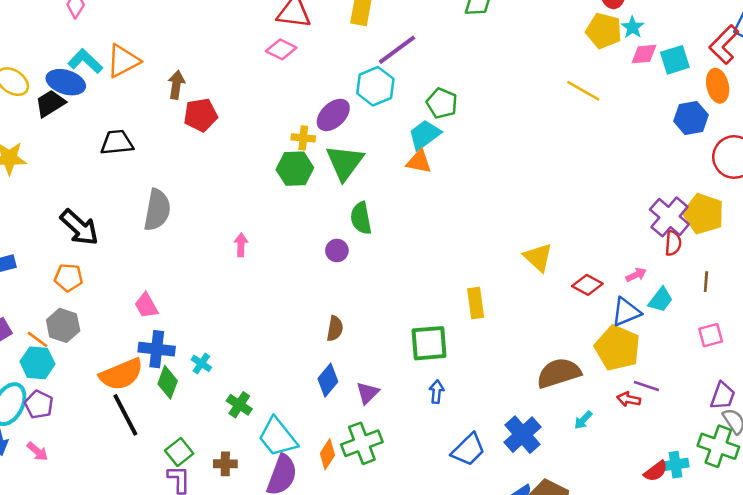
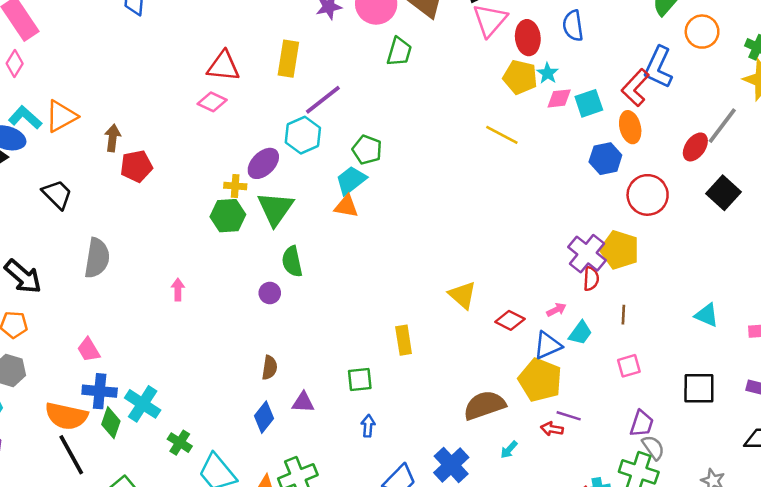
black trapezoid: (117, 142) -> (57, 194), turned 52
green square: (429, 343) -> (360, 380), size x0.7
cyan cross: (201, 363) -> (143, 404), size x1.8
orange semicircle: (121, 374) -> (66, 416), turned 36
purple triangle: (367, 393) -> (303, 402), moved, turned 50

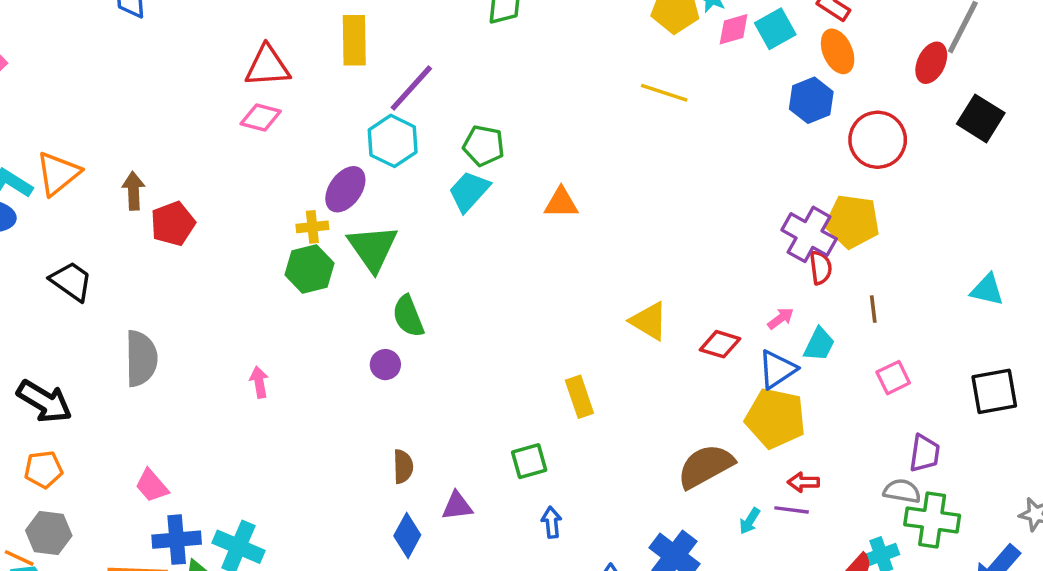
orange triangle: (346, 206) -> (561, 203), moved
purple line: (569, 416) -> (792, 510), moved
gray semicircle: (653, 448) -> (902, 491), moved, turned -35

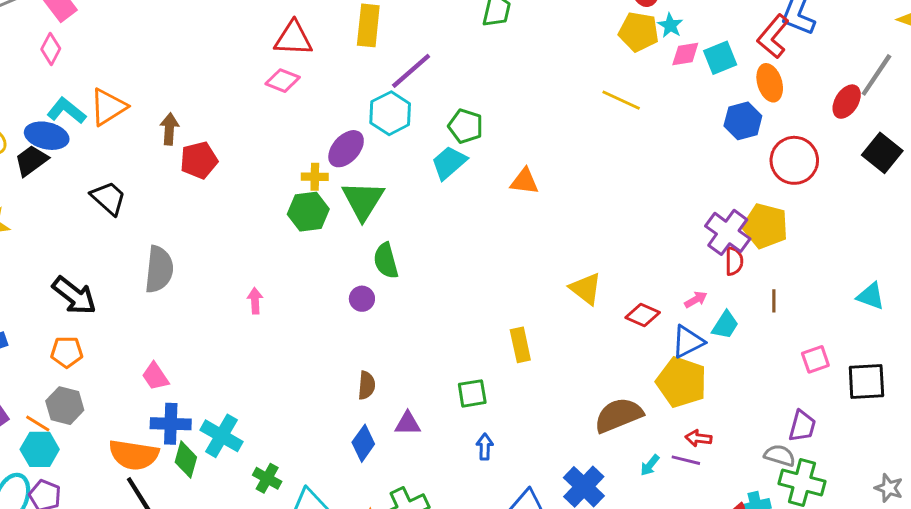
pink square: (893, 378) -> (815, 359), moved

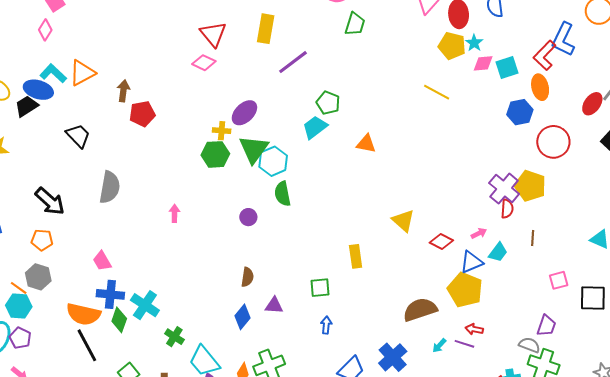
red triangle: (293, 38) -> (213, 34), turned 44
cyan hexagon: (390, 113) -> (273, 161), moved
green semicircle: (386, 261) -> (283, 194), moved

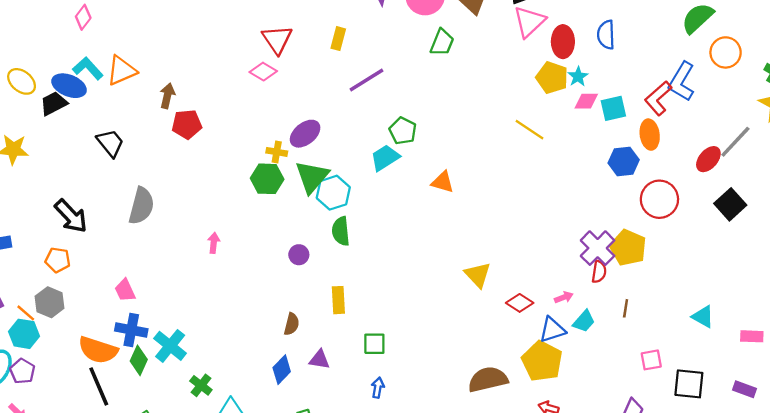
yellow rectangle: (266, 29) -> (338, 39), size x0.7
yellow rectangle: (356, 256) -> (338, 300), moved

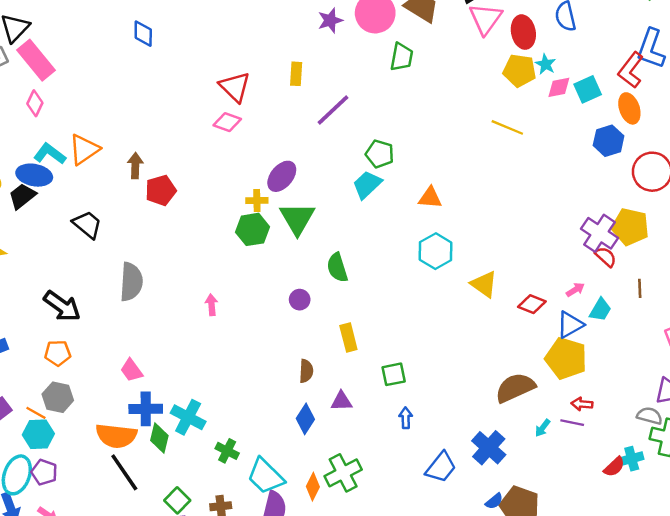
cyan hexagon: (333, 193) -> (436, 251), moved
red semicircle: (599, 272) -> (606, 257), turned -45

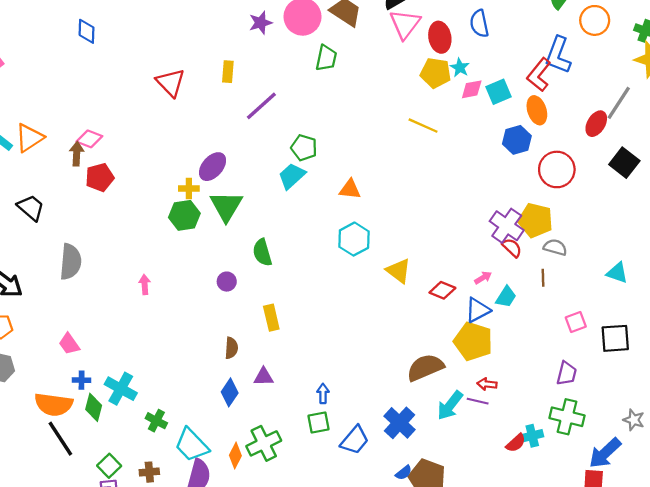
pink diamond: (227, 122) -> (89, 139), moved
green square: (394, 374) -> (318, 423), moved
blue cross: (146, 409) -> (82, 380), size x0.6
gray semicircle: (650, 416) -> (555, 247), moved
cyan arrow: (543, 428) -> (450, 405), size x1.8

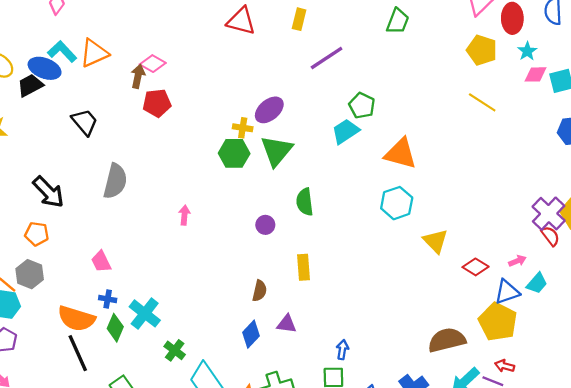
yellow pentagon: (436, 73) -> (482, 50), moved
red triangle: (171, 83) -> (241, 21), turned -40
orange triangle: (350, 189) -> (401, 154), size x1.5

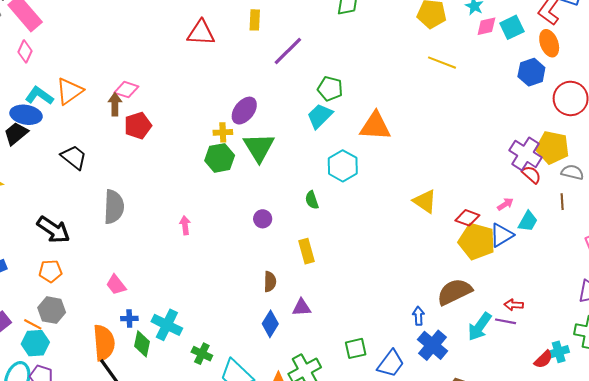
green semicircle: (305, 202) -> (312, 200), moved, size x0.7
cyan hexagon: (397, 203) -> (343, 166), moved
orange semicircle: (76, 319) -> (104, 343), turned -100
yellow pentagon: (498, 322) -> (477, 241), moved
blue arrow: (342, 350) -> (418, 316), moved

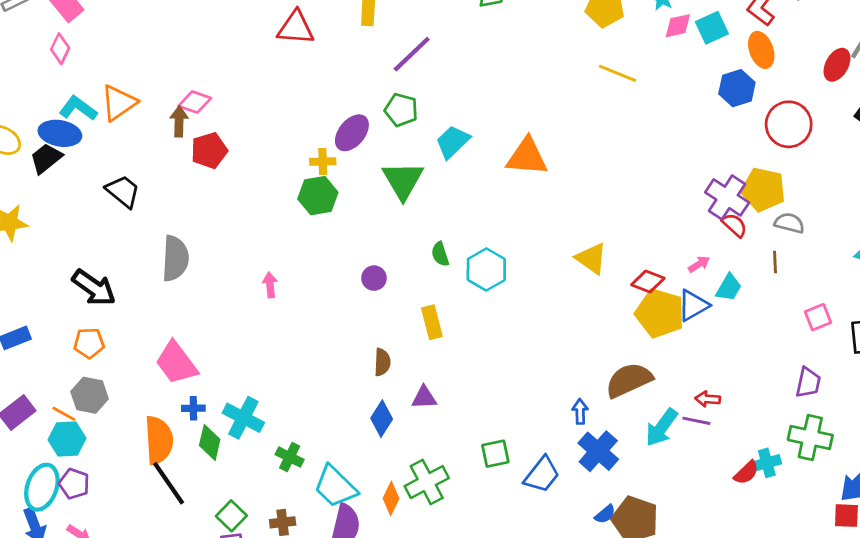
green pentagon: (330, 89) -> (401, 110), moved
green triangle: (259, 147) -> (403, 180), moved
cyan hexagon: (343, 166) -> (486, 269), moved
pink trapezoid: (116, 285) -> (176, 363), size x1.6

